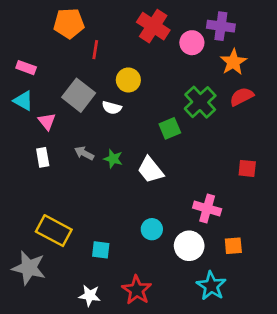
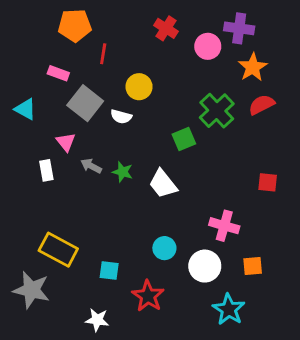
red cross: (153, 26) -> (166, 28), size x0.7
pink rectangle: (26, 68) -> (58, 73), moved
pink triangle: (47, 121) -> (66, 142), moved
red star: (137, 290) -> (148, 296), moved

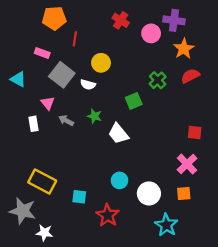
green cross: (217, 111) -> (158, 80), size x0.7
green star: (123, 172) -> (94, 116), moved
pink cross: (224, 226) -> (187, 164), moved, turned 30
white star: (97, 320) -> (44, 233), moved

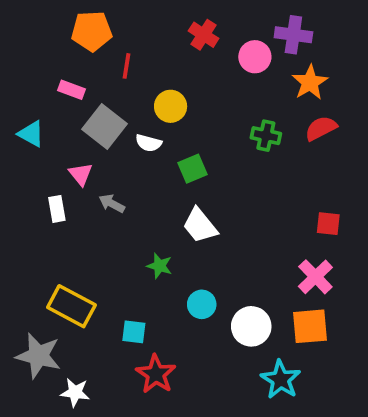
green cross: (158, 80) -> (266, 136), turned -35
green square: (134, 101) -> (193, 169), moved
green star: (94, 116) -> (160, 266), moved
orange square: (184, 193) -> (310, 326), size x1.5
red star: (108, 215) -> (156, 374), moved

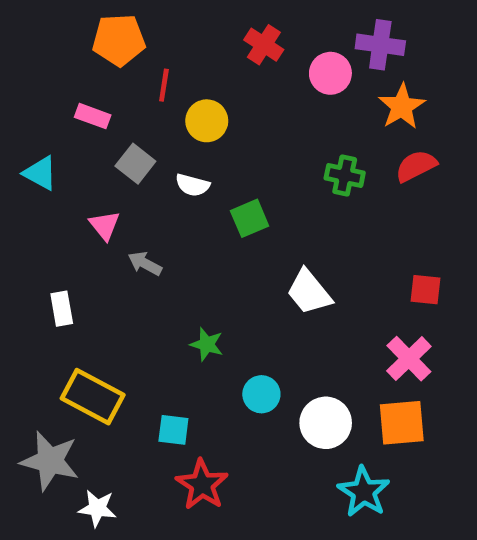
yellow circle: (171, 106) -> (207, 121), moved
gray square: (104, 126) -> (135, 164), size x0.7
white rectangle: (57, 209) -> (62, 309), moved
white trapezoid: (200, 225) -> (309, 292), moved

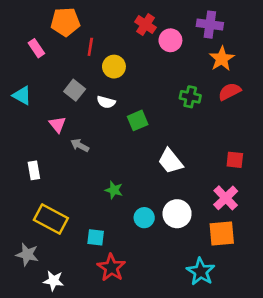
pink circle: (330, 73) -> (170, 40), moved
pink rectangle: (93, 116) -> (36, 48), moved, turned 36
white circle: (326, 423) -> (177, 214), moved
gray star: (50, 461) -> (27, 254), size x0.7

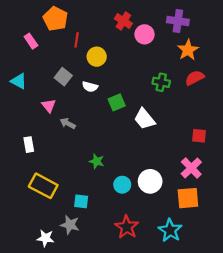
orange pentagon: (65, 22) -> (55, 19), turned 30
white trapezoid: (170, 161) -> (145, 119), moved
gray star: (27, 254) -> (70, 225), moved
red star: (111, 268) -> (127, 227), moved

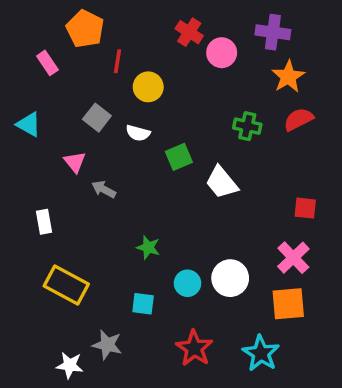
cyan square: (81, 201) -> (143, 304), moved

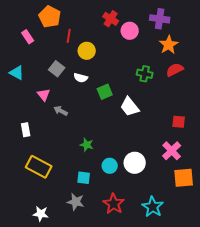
orange square: (288, 304) -> (184, 178), moved
gray star: (107, 345) -> (76, 202), moved

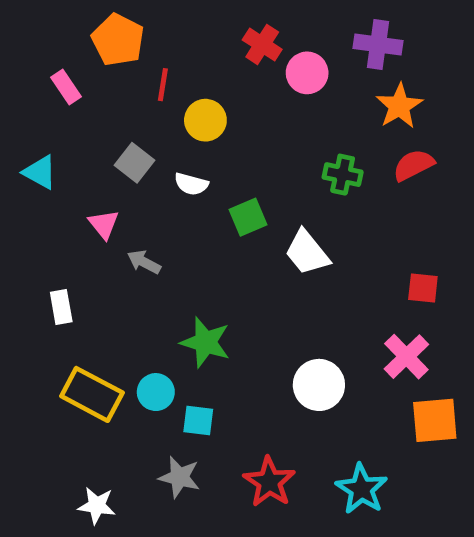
green star: (87, 145) -> (205, 342), size x1.5
cyan circle: (110, 166) -> (156, 392), moved

